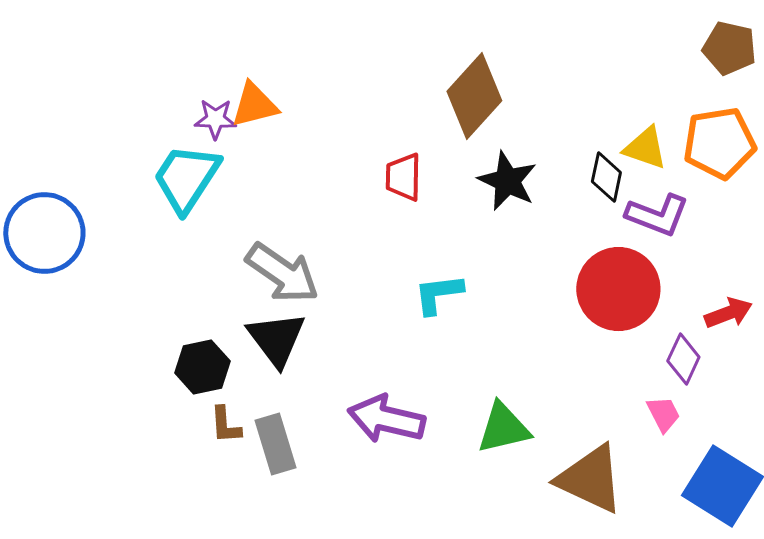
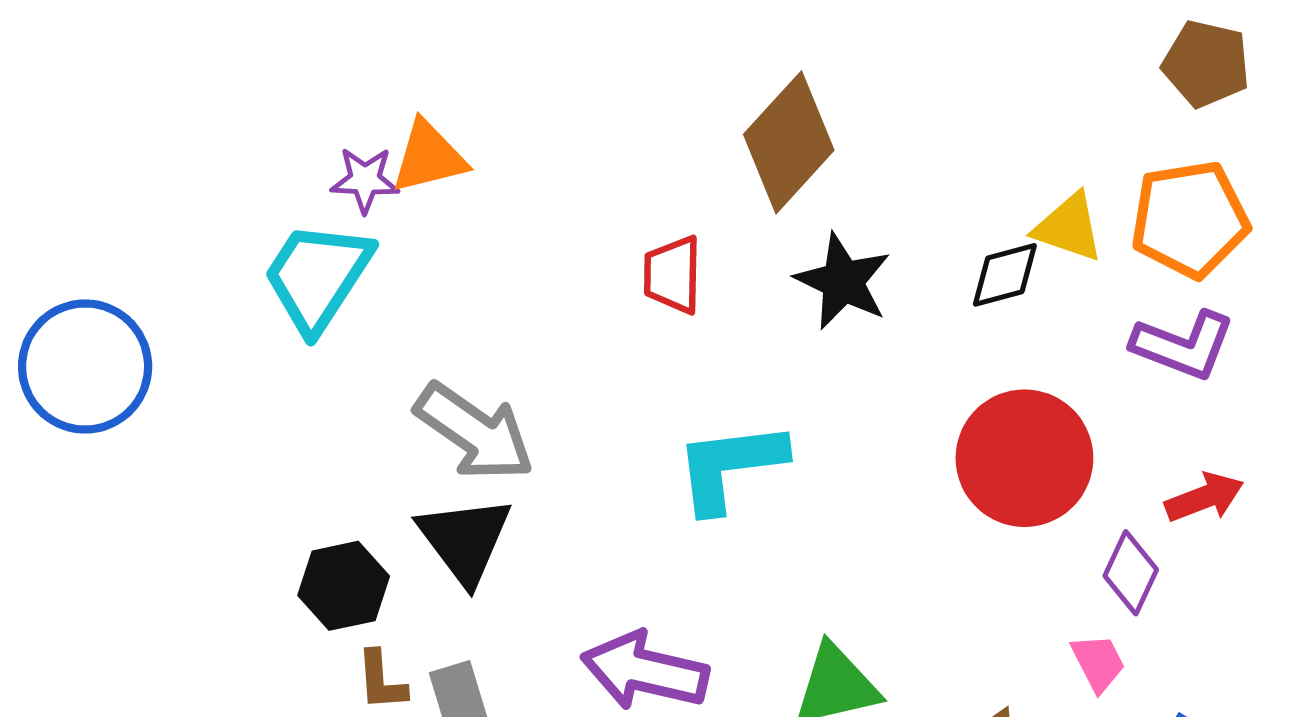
black diamond: (606, 177) -> (1005, 275), turned 63
purple L-shape: (657, 215) -> (1183, 345), moved
cyan L-shape: (438, 294) -> (730, 466), size x1.4

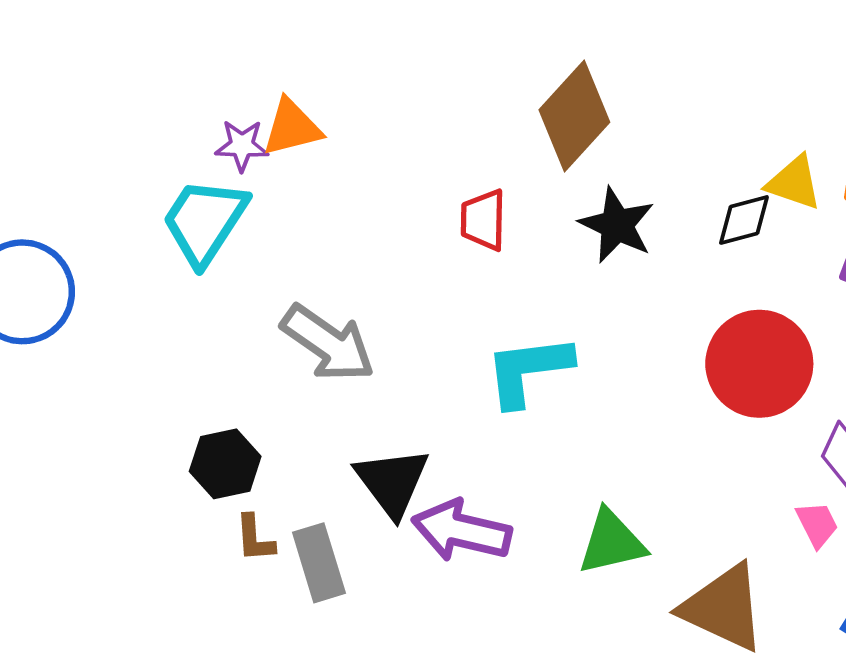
black triangle: (465, 540) -> (392, 482), moved

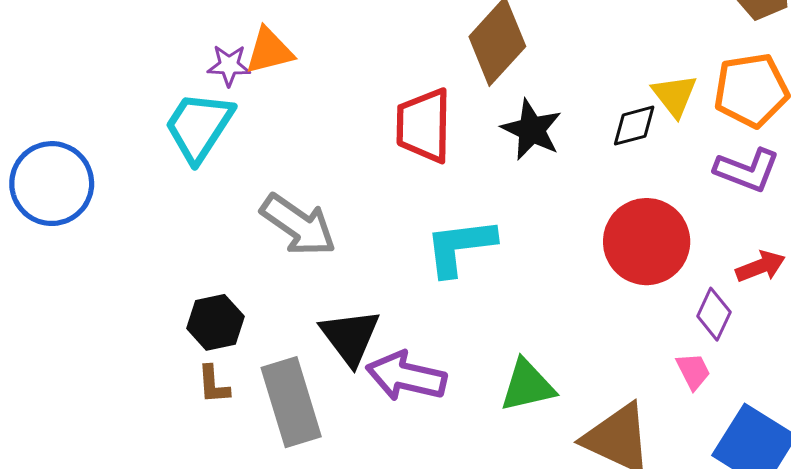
yellow triangle: (794, 183) -> (675, 95), turned 33
red trapezoid: (483, 220) -> (424, 126), size x1.5
brown L-shape: (255, 538) -> (213, 385), moved
gray rectangle: (319, 563) -> (291, 402), size x1.4

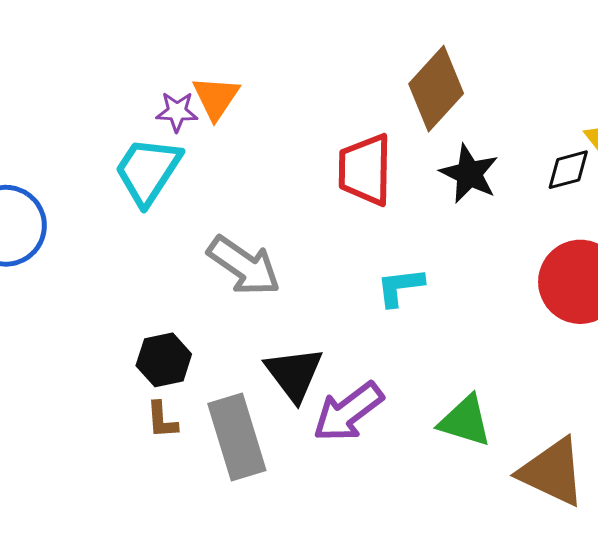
orange triangle: (269, 51) -> (216, 98), turned -42
cyan L-shape: (460, 247) -> (400, 287), size x0.7
purple arrow: (406, 376) -> (348, 412), turned -50
green triangle: (527, 386) -> (465, 421), turned 30

